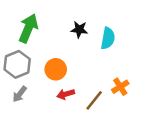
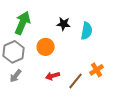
orange circle: (56, 69) -> (46, 47), moved

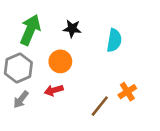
black star: (64, 24) -> (72, 29), moved
red arrow: (53, 76) -> (54, 90), moved

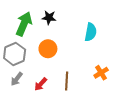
black star: (72, 29) -> (49, 18), moved
red arrow: (54, 90) -> (41, 84), moved, turned -32
brown line: (100, 106) -> (67, 81), moved, turned -36

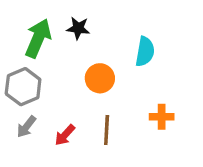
orange circle: (48, 49) -> (100, 78), moved
orange cross: (101, 73) -> (162, 117), turned 32

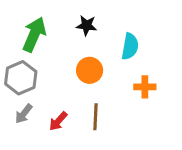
black star: (78, 28) -> (87, 25), moved
orange cross: (162, 117) -> (145, 87), moved

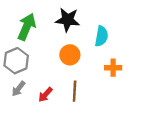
black star: (87, 25) -> (68, 20), size x1.5

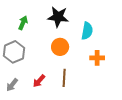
green arrow: (27, 27) -> (23, 23), size x0.6
gray arrow: (18, 89) -> (12, 85), moved

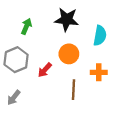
orange cross: (97, 58) -> (99, 72), moved
red arrow: (39, 81) -> (45, 70), moved

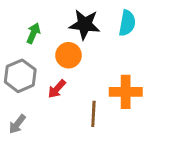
cyan semicircle: (100, 36) -> (127, 23), moved
orange circle: (69, 54) -> (69, 55), moved
orange cross: (99, 72) -> (126, 92), size x1.5

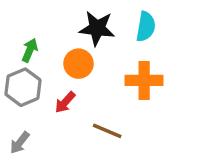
green arrow: (33, 33) -> (30, 50), moved
orange cross: (126, 92) -> (144, 80), moved
brown line: (93, 114) -> (107, 131), turned -70

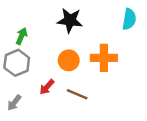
cyan semicircle: (146, 27) -> (129, 19), moved
orange circle: (79, 64) -> (69, 60), moved
red arrow: (65, 102) -> (47, 87), moved

